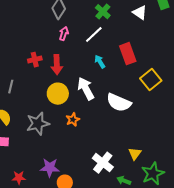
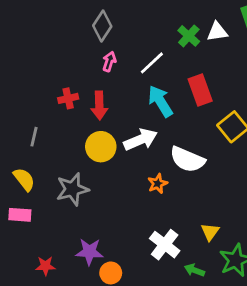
green cross: (103, 12) -> (189, 36), moved
white triangle: (140, 13) -> (217, 32), turned -42
cyan arrow: (100, 62) -> (160, 101), size x1.6
white arrow: (86, 89) -> (141, 140), turned 95
orange star: (73, 120) -> (158, 184), moved

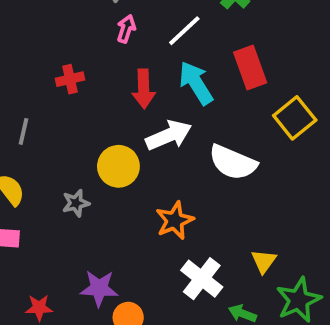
red arrow: (99, 106) -> (144, 89), moved
yellow circle: (101, 147) -> (118, 166), moved
orange star: (158, 184) -> (175, 221), moved, size x1.4
gray star: (72, 189) -> (76, 203), size x0.6

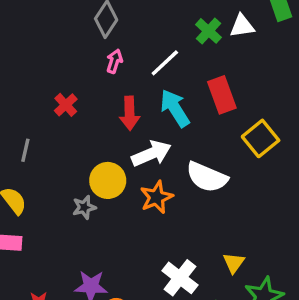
red cross: (70, 79) -> (66, 105), turned -30
gray star: (76, 203) -> (84, 207), moved
orange star: (175, 221) -> (156, 197), moved

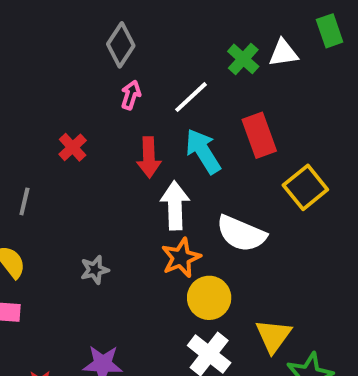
white arrow: (151, 154) -> (175, 205), turned -69
yellow circle: (108, 180) -> (209, 298), moved
yellow triangle: (234, 263) -> (273, 336), size x1.4

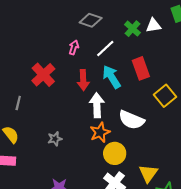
gray diamond: (121, 45) -> (91, 20), moved, turned 75
red cross: (73, 147) -> (43, 75), size x1.6

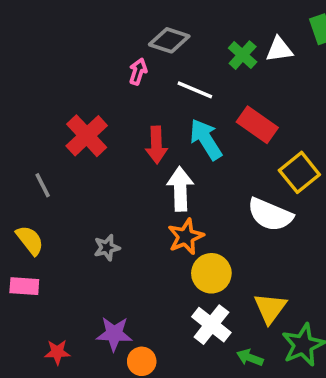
pink arrow: (74, 47) -> (138, 72), moved
white line: (105, 49) -> (195, 90), turned 66
red rectangle: (141, 68) -> (257, 125), turned -35
gray line: (18, 103) -> (43, 185), turned -40
white semicircle: (131, 120) -> (270, 215), moved

